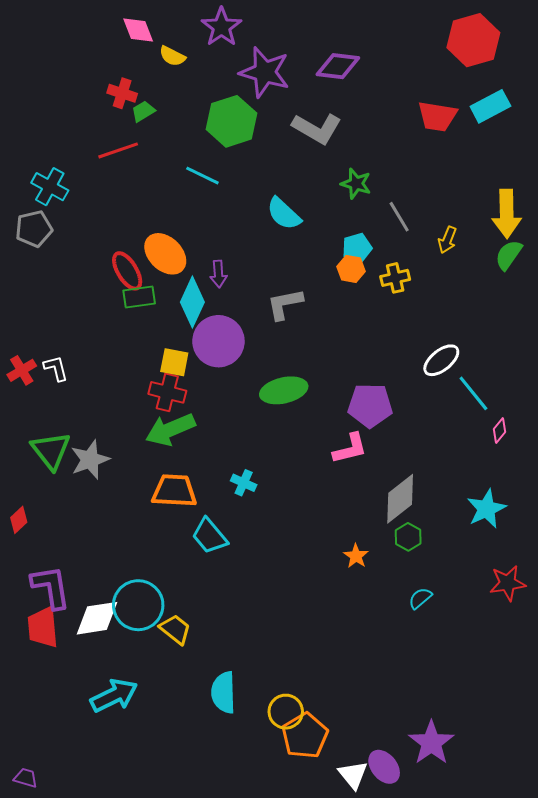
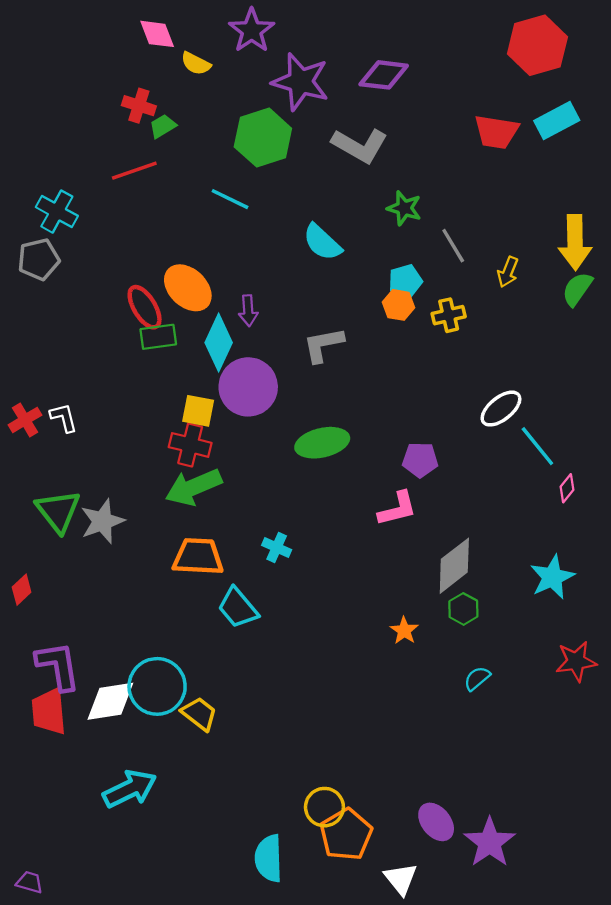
purple pentagon: (370, 405) -> (420, 460), size x0.7
cyan semicircle: (223, 693) -> (269, 858), moved
purple ellipse: (384, 767) -> (436, 822), moved

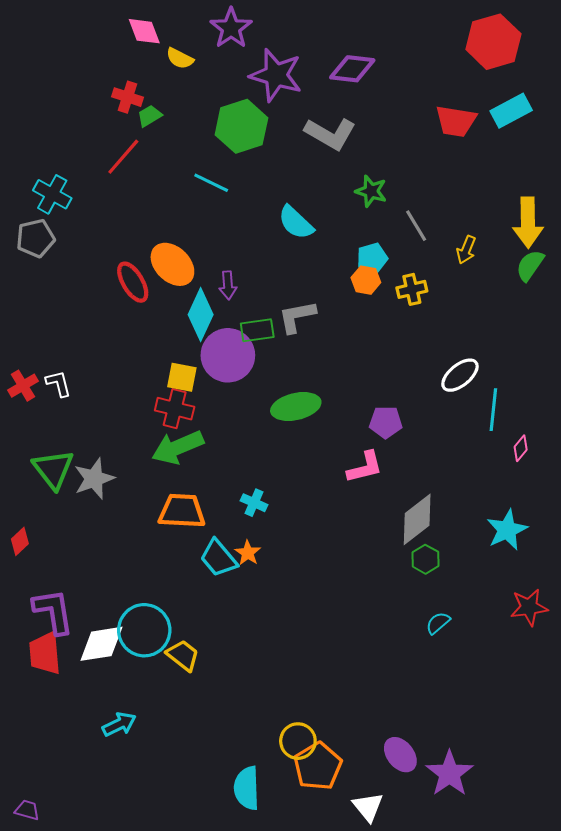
red line: (134, 171) -> (123, 157), turned -30
green rectangle: (158, 337) -> (257, 330), moved
cyan line: (537, 446) -> (493, 410), turned 45
orange star: (404, 631) -> (248, 553), moved
cyan arrow: (130, 789) -> (119, 724), size x0.7

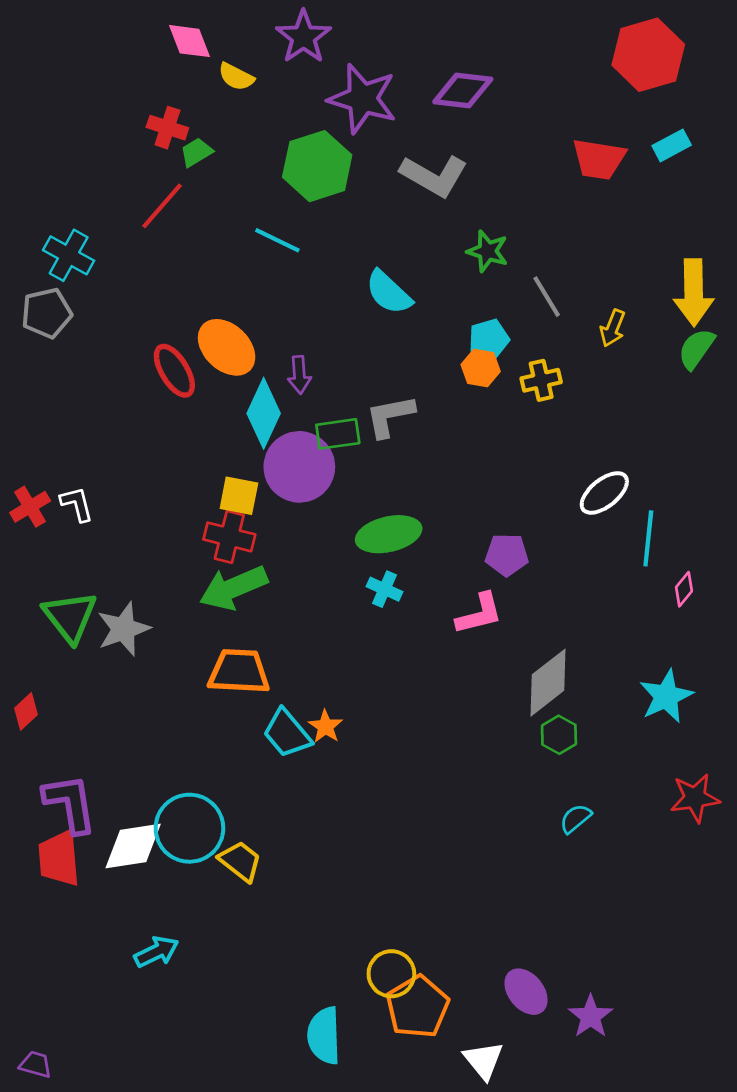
cyan rectangle: (511, 111) -> (672, 145), size x0.7
cyan cross: (254, 503) -> (385, 589), moved
purple star: (449, 773) -> (591, 1016), size x0.7

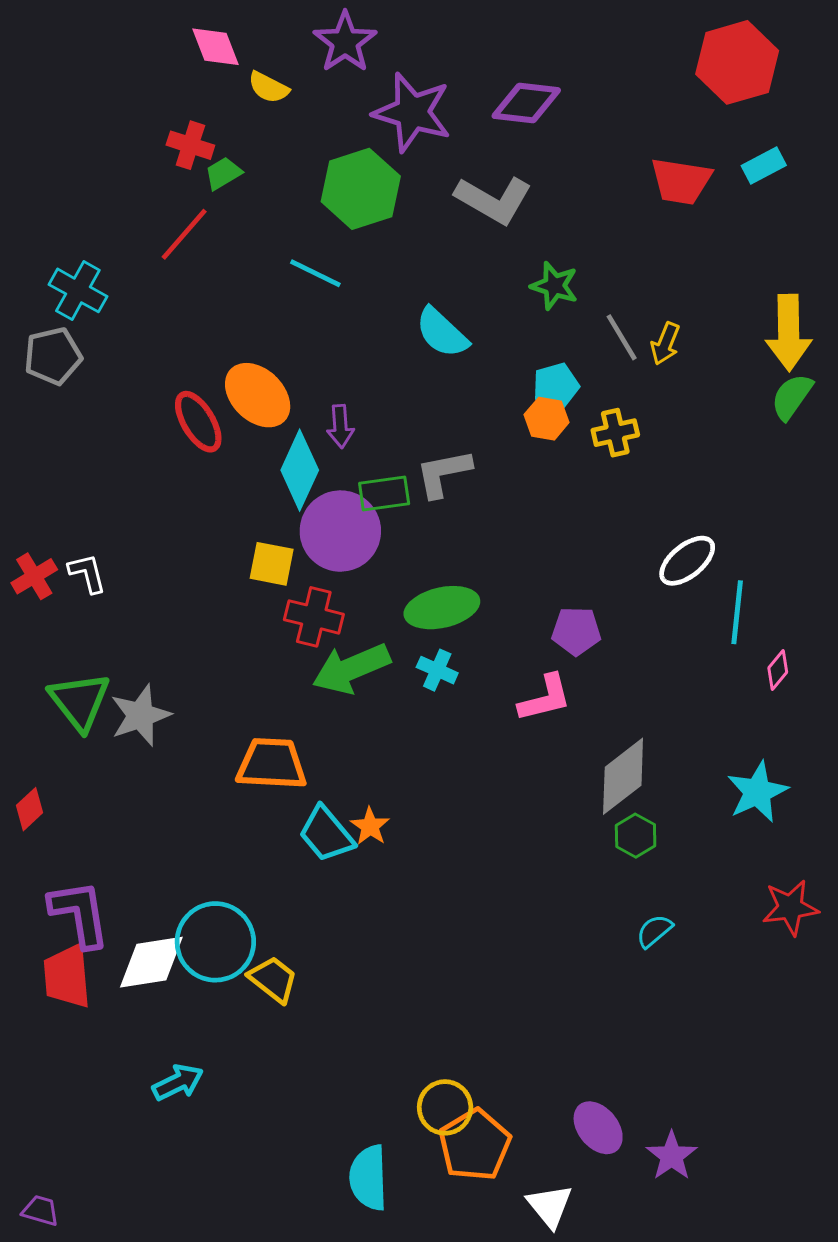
yellow arrow: (613, 328) -> (665, 344), moved
red cross: (229, 537) -> (314, 617), moved
green arrow: (233, 588) -> (351, 668), moved

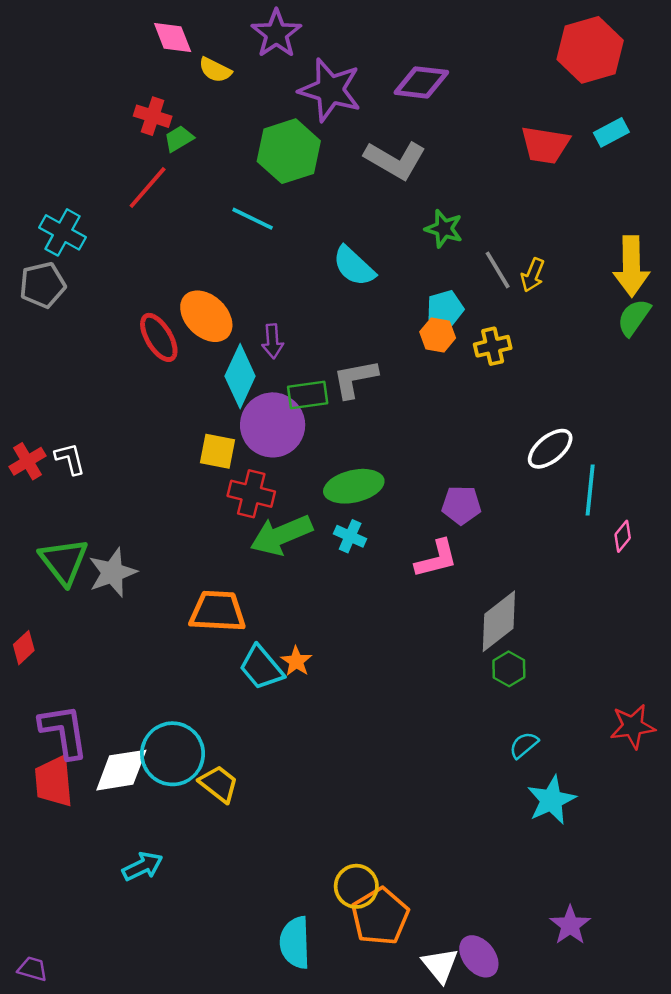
cyan star: (757, 792) -> (551, 800), moved
purple ellipse: (598, 1128) -> (479, 956), moved
purple star: (672, 1156) -> (570, 925), moved

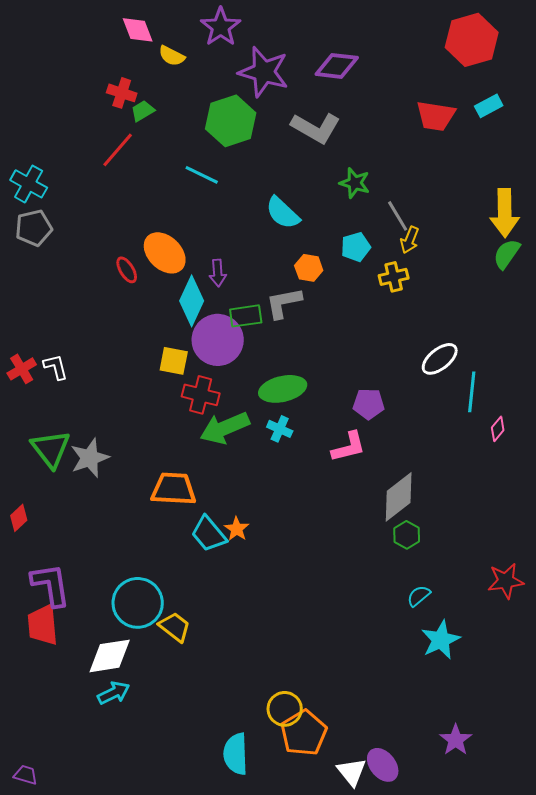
cyan cross: (63, 232) -> (29, 184), moved
yellow arrow: (533, 275) -> (410, 240), moved
orange hexagon: (438, 335) -> (309, 268), moved
red ellipse: (159, 337) -> (127, 270), size x0.7
white diamond: (121, 770) -> (110, 656), moved

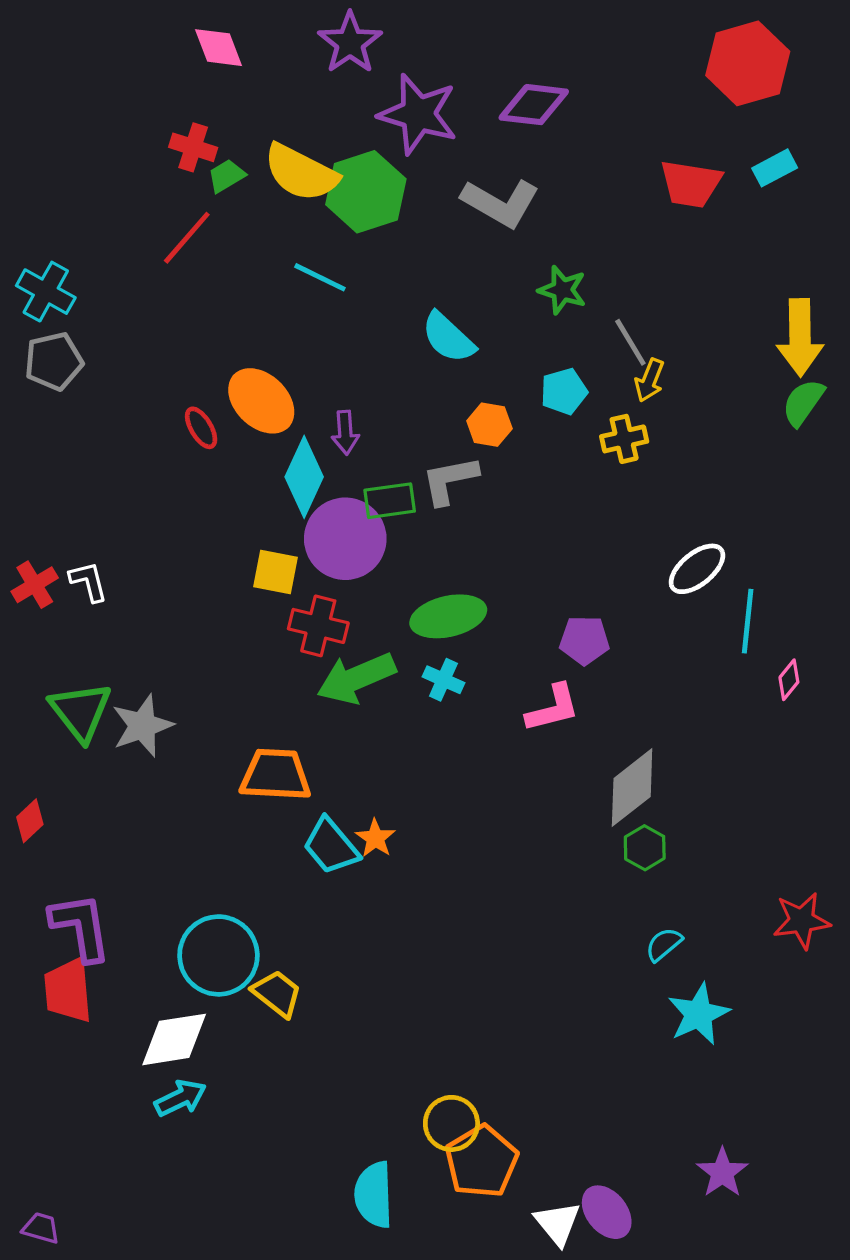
yellow semicircle: (172, 56) -> (301, 173), moved, size x1.8

